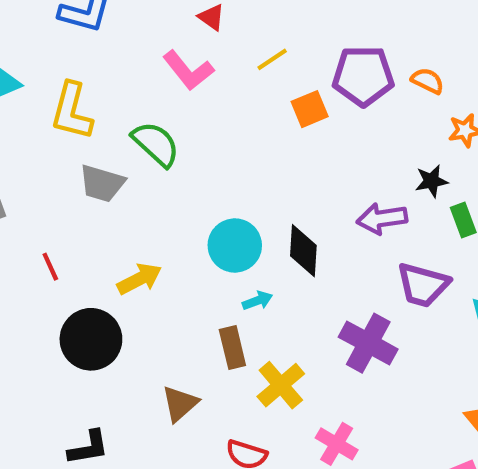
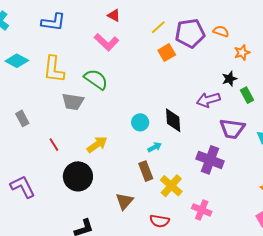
yellow line: (272, 59) -> (158, 27), moved
cyan circle: (235, 245) -> (140, 122), size x0.7

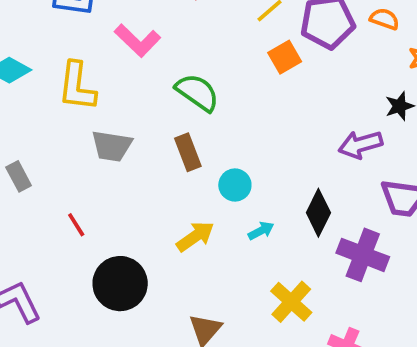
pink L-shape: (106, 42) -> (138, 41), moved
green semicircle: (96, 79) -> (197, 92), moved
black diamond: (173, 120) -> (318, 213), moved, turned 30
yellow arrow: (97, 145) -> (195, 236), moved
brown rectangle: (146, 171) -> (188, 152), moved

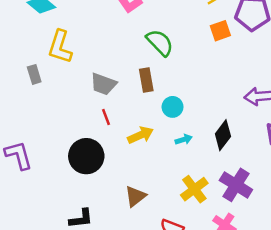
yellow L-shape: (77, 86) -> (60, 47), moved
gray trapezoid: (112, 146) -> (103, 84), moved
red line: (76, 225) -> (106, 117), moved
purple cross: (363, 255) -> (236, 185), moved

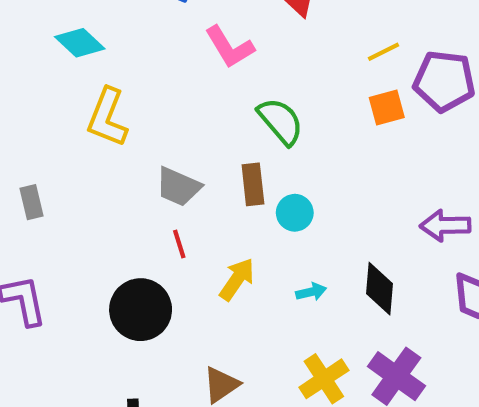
gray rectangle: (34, 74) -> (32, 202), moved
cyan circle: (173, 107) -> (295, 213), moved
yellow arrow: (141, 135) -> (237, 279), turned -35
black diamond: (223, 135) -> (379, 289), turned -36

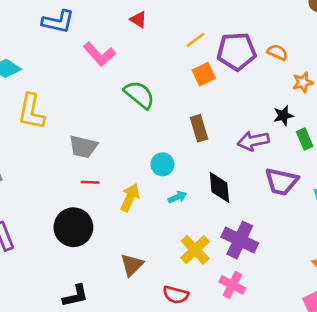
brown rectangle: (253, 184) -> (199, 128), moved
cyan circle: (295, 213) -> (162, 164), moved
red line: (179, 244) -> (90, 182), turned -60

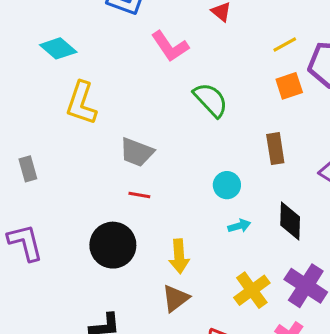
yellow arrow: (130, 198) -> (179, 256), moved, turned 144

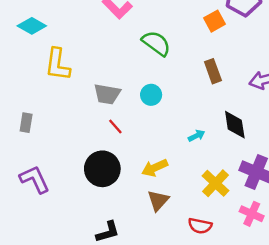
gray rectangle: (28, 169) -> (26, 123), turned 36
cyan circle: (227, 185) -> (151, 95), moved
red line: (139, 195) -> (115, 126), turned 49
yellow arrow: (179, 256) -> (155, 168), turned 80

